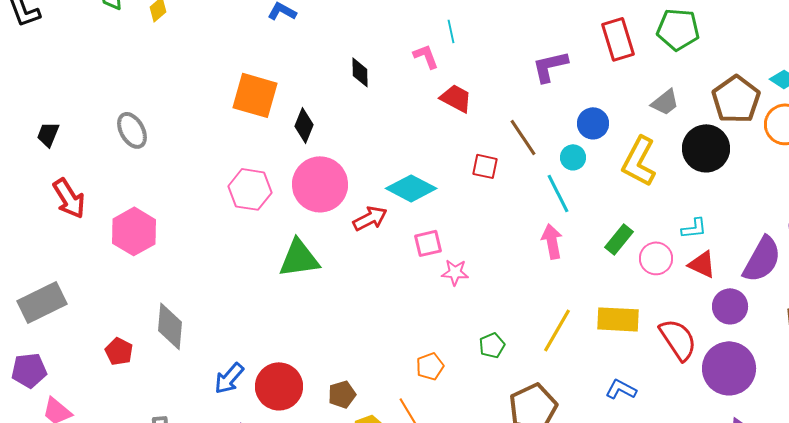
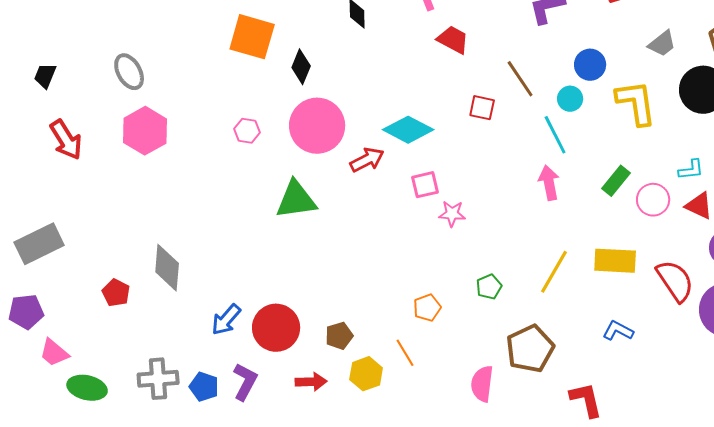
yellow L-shape: (639, 161) -> (636, 103), turned 144
pink hexagon: (250, 189) -> (247, 131), size x0.6
pink hexagon: (134, 231) -> (145, 131), moved

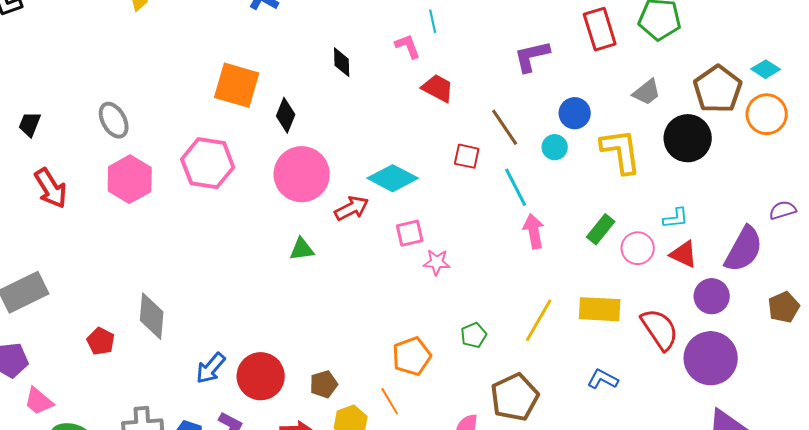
pink hexagon: (247, 131) -> (208, 163), moved, size x2.0
cyan line: (555, 135) -> (516, 187), moved
green triangle: (296, 200) -> (302, 249), moved, size x0.6
orange pentagon: (427, 308) -> (412, 356), size x1.4

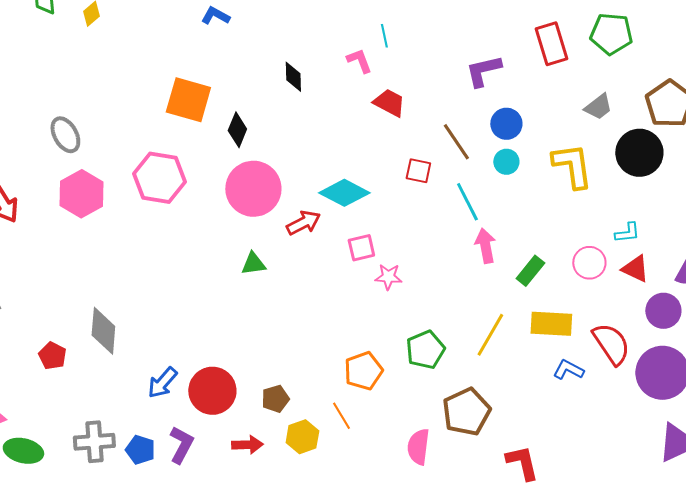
blue circle: (575, 113) -> (506, 124), moved
green rectangle: (601, 229) -> (530, 271), moved
green pentagon: (474, 335) -> (425, 350), size x1.5
blue L-shape: (603, 379) -> (568, 370), moved

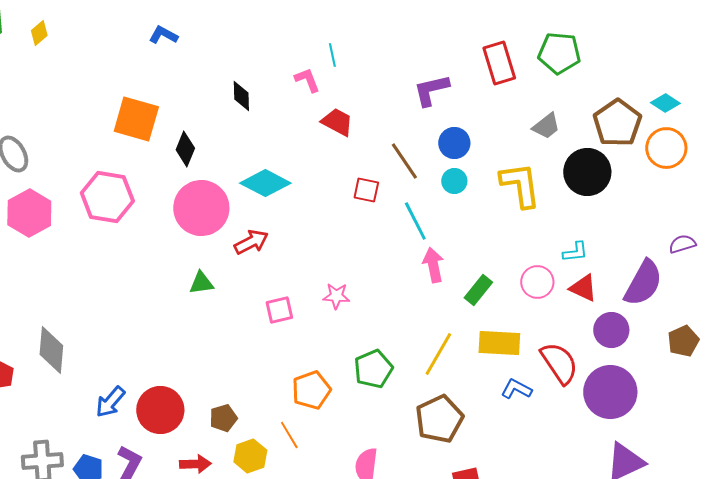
cyan diamond: (344, 193) -> (265, 183), moved
pink square: (361, 248) -> (279, 310), moved
brown pentagon: (466, 412) -> (439, 419), moved

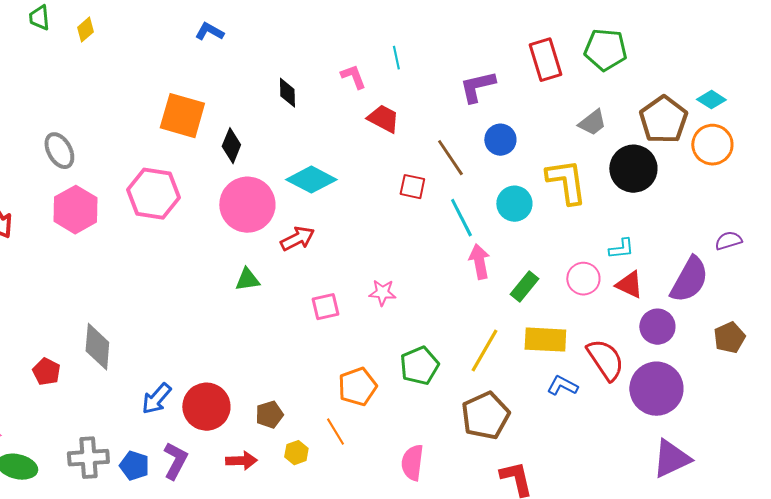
cyan line: (332, 55) -> (396, 58), moved
cyan circle: (454, 181) -> (514, 204), moved, size x1.4
yellow hexagon: (250, 456) -> (296, 453), size x0.7

